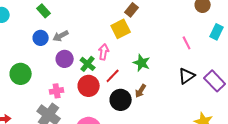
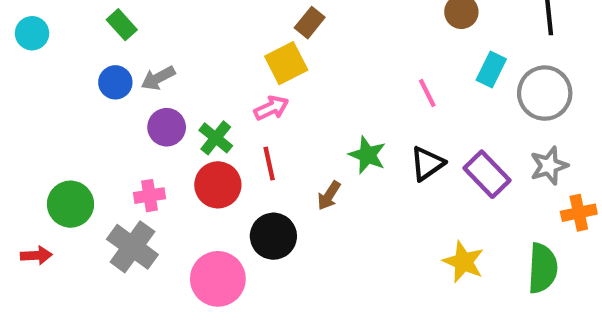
pink arrow: (104, 52) -> (271, 108), moved, turned 56
green star: (142, 63) -> (367, 155), moved
green circle: (21, 74) -> (70, 204), moved
red line: (113, 76) -> (269, 164), turned -56
black circle: (121, 100) -> (273, 236), moved

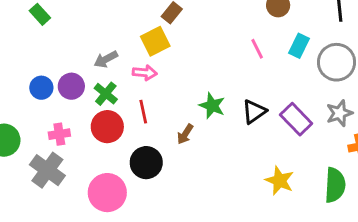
gray arrow: (158, 78) -> (106, 59), moved
blue circle: (115, 82) -> (41, 88), moved
pink line: (427, 93) -> (257, 49), moved
pink arrow: (271, 108) -> (145, 73), turned 30

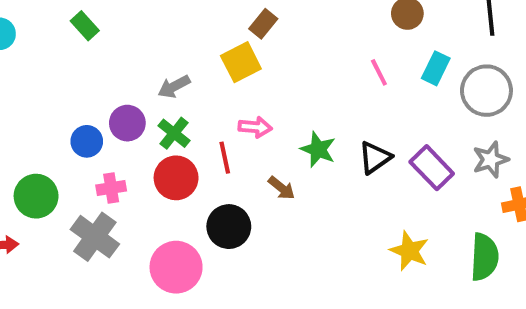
pink arrow: (145, 73) -> (255, 127), moved
blue circle: (41, 88) -> (87, 141), moved
brown arrow: (185, 134) -> (282, 188), turned -84

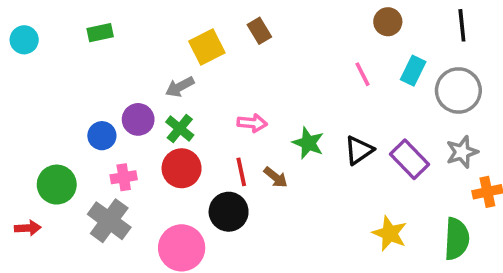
brown rectangle: (263, 24) -> (259, 31), turned -70
green rectangle: (85, 26) -> (100, 33), turned -60
yellow square: (241, 62) -> (207, 47), moved
red line: (225, 158) -> (241, 172), moved

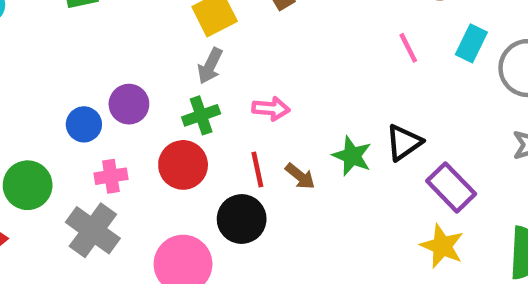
gray arrow: (180, 87) -> (210, 66), moved, turned -36
green cross: (180, 128) -> (201, 115), moved, turned 32
green star: (308, 143) -> (352, 156), moved
purple rectangle: (410, 159) -> (451, 187), moved

